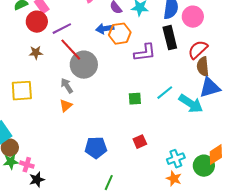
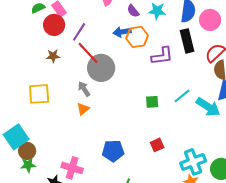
purple line: (62, 29) -> (79, 32), turned -30
cyan cross: (176, 159) -> (193, 162), size x1.4
pink cross: (27, 165) -> (72, 168), moved, size x1.5

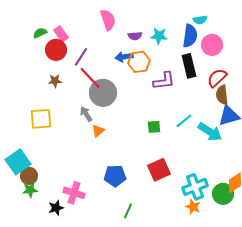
purple semicircle: (133, 11) -> (135, 36), turned -56
orange triangle: (83, 109) -> (98, 131), moved
red square: (157, 145) -> (159, 170), size x1.6

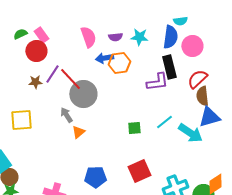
pink semicircle: (108, 20) -> (88, 37), moved
purple line: (81, 57) -> (52, 74), moved
purple L-shape: (164, 81) -> (157, 82), moved

